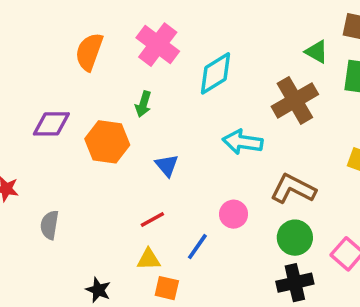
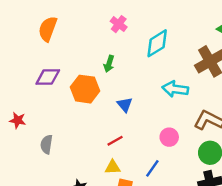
pink cross: (158, 45) -> (119, 24), size x0.6
orange semicircle: (89, 52) -> (48, 29), moved
blue line: (197, 247) -> (152, 168), moved

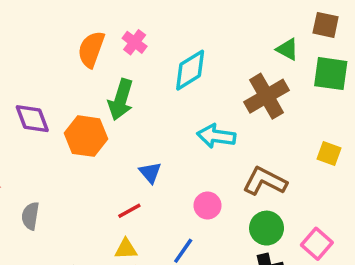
orange semicircle: (48, 29) -> (91, 49), moved
green arrow: (109, 64) -> (121, 100), size x1.6
purple diamond: (48, 77) -> (32, 119), turned 70
blue triangle: (125, 105) -> (150, 173), moved

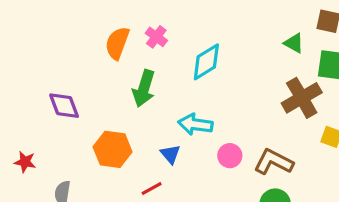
brown cross: (267, 96) -> (302, 98), moved
orange hexagon: (86, 136) -> (113, 149), moved
cyan arrow: (216, 136) -> (195, 124), moved
pink circle: (207, 205) -> (230, 156), moved

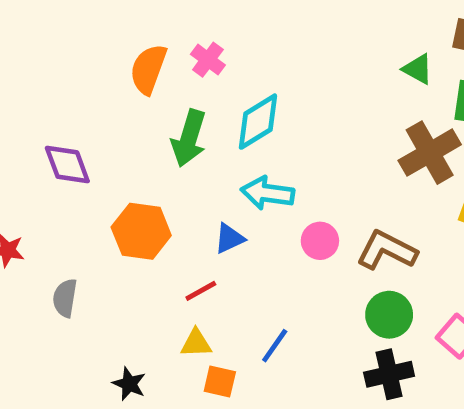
cyan diamond: (206, 62) -> (258, 122), moved
blue triangle: (170, 154) -> (229, 238), turned 45

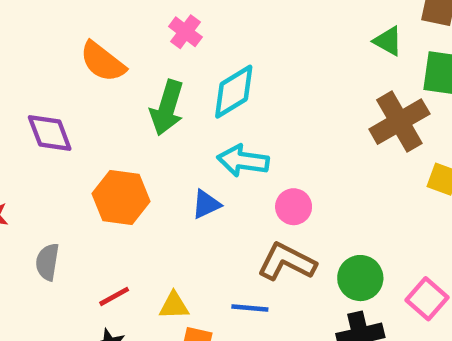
orange semicircle: (148, 69) -> (103, 62), moved, turned -72
brown L-shape: (387, 250) -> (287, 262), moved
red line: (201, 291) -> (114, 296), moved
blue line: (275, 346) -> (250, 308), turned 60

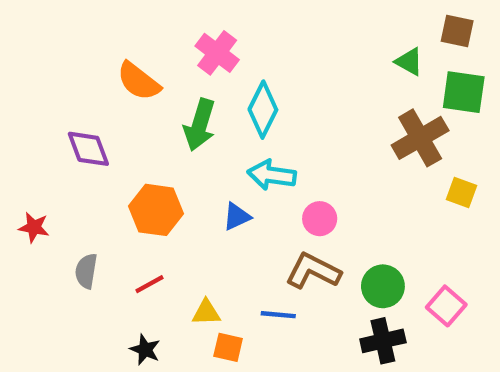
pink cross: (185, 32) -> (217, 53), size x1.4
cyan diamond: (234, 92) -> (263, 110), turned -32
red line: (114, 296) -> (149, 284), moved

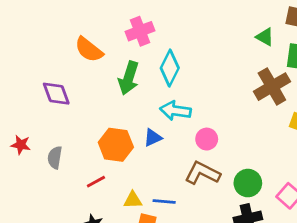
pink cross: (217, 53) -> (140, 31), turned 32
orange hexagon: (156, 210) -> (116, 145), moved
gray semicircle: (86, 271) -> (55, 157), moved
blue line: (278, 315) -> (164, 201), moved

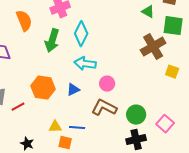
orange semicircle: (89, 50) -> (24, 21), turned -150
blue triangle: (153, 138) -> (73, 90), moved
red line: (96, 182) -> (18, 107), moved

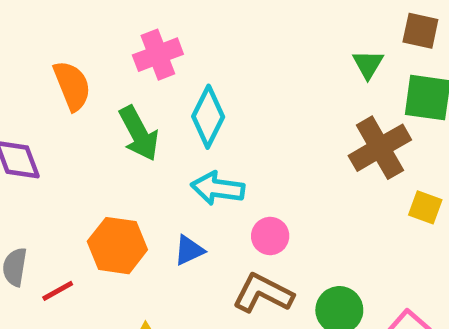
green triangle: (148, 12) -> (368, 64), turned 32
green arrow: (52, 41) -> (139, 133), turned -45

